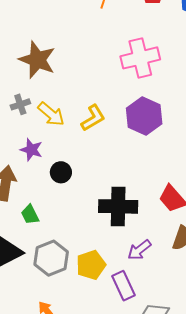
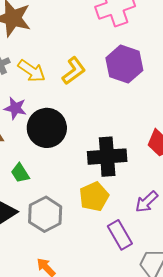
black circle: (61, 172) -> (47, 128), size x1.8
purple arrow: (139, 250) -> (147, 202), moved
yellow pentagon: (91, 265) -> (94, 197), moved

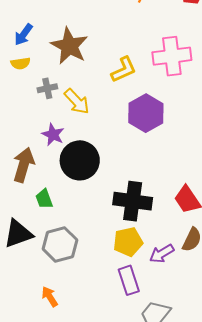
purple hexagon: (124, 64) -> (146, 113), moved
yellow L-shape: (74, 71) -> (124, 70), moved
yellow pentagon: (94, 197) -> (128, 242), moved

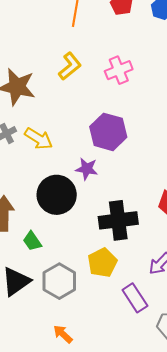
pink cross: (172, 56) -> (119, 70), size x0.7
yellow L-shape: (124, 70) -> (70, 66), moved
purple star: (53, 135) -> (87, 169), moved
yellow pentagon: (128, 242) -> (102, 263), moved

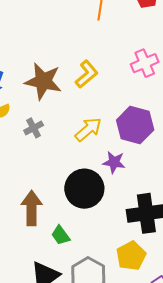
yellow L-shape: (70, 66) -> (87, 74), moved
yellow arrow: (39, 139) -> (88, 129), moved, turned -72

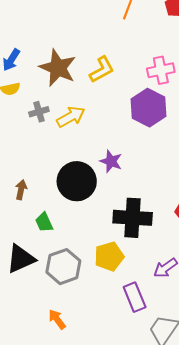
purple hexagon: (135, 125) -> (148, 108), moved
yellow arrow: (88, 129) -> (71, 117), moved
brown arrow: (32, 208) -> (21, 190), size x0.6

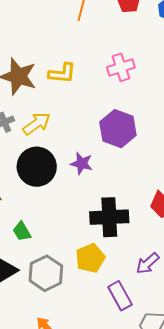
yellow L-shape: (102, 70) -> (62, 73), turned 40
purple hexagon: (148, 108) -> (118, 129), moved
black circle: (77, 181) -> (37, 167), moved

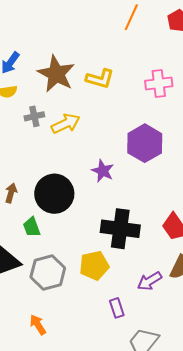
black circle: (37, 167) -> (54, 194), moved
purple rectangle: (120, 296) -> (117, 308), size x0.7

